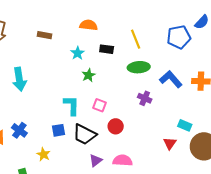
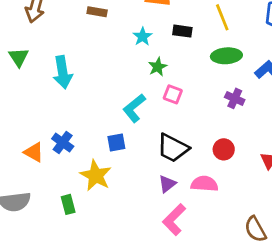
cyan L-shape: (72, 105) -> (134, 108), turned -130
pink square: (100, 105) -> (173, 94), moved
red circle: (116, 126) -> (224, 149), moved
black trapezoid: (85, 134) -> (173, 148), moved
yellow star: (43, 154) -> (96, 176), size x1.6

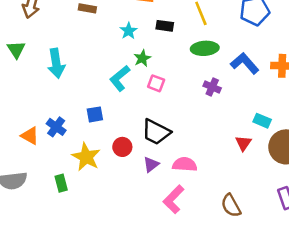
cyan L-shape: (134, 108) -> (120, 78), moved
blue square: (116, 143) -> (95, 114), moved
red circle: (224, 149) -> (122, 147), moved
pink L-shape: (174, 220) -> (173, 199), moved

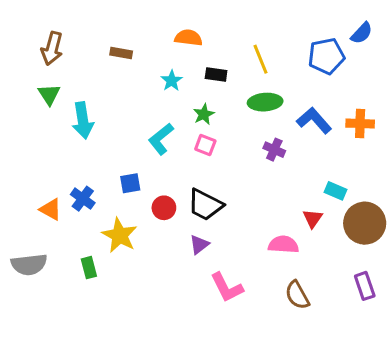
green triangle: (16, 50) -> (49, 94), moved
green star: (142, 58) -> (204, 114), moved
red circle: (122, 147) -> (164, 208), moved
pink semicircle: (185, 164) -> (283, 245), moved
pink L-shape: (173, 199) -> (227, 287), turned -72

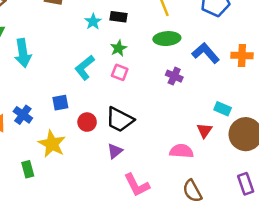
black rectangle: (216, 74) -> (119, 17), moved

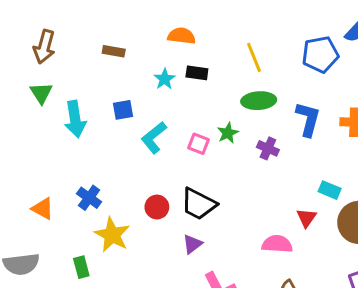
green star: (119, 48) -> (228, 133), moved
blue L-shape: (206, 53) -> (308, 119), turned 56
blue square: (60, 103) -> (123, 110), moved
blue cross: (23, 115) -> (89, 198), moved

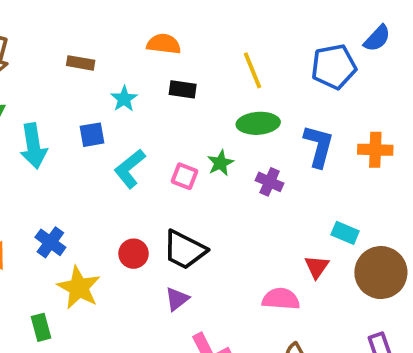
cyan star: (165, 79) -> (124, 99), moved

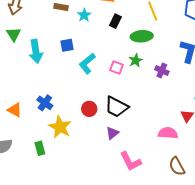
black rectangle: (183, 89) -> (115, 21), turned -72
cyan star: (124, 99) -> (84, 15), moved
green ellipse: (258, 123) -> (142, 36), moved

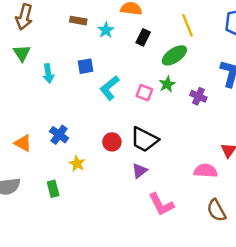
green ellipse: (142, 36) -> (174, 55), turned -30
cyan arrow: (36, 51) -> (48, 73), size x0.7
yellow star: (60, 127) -> (77, 164), size x0.6

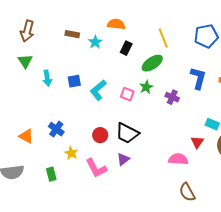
blue square: (85, 66) -> (74, 81), moved
pink L-shape: (161, 204) -> (96, 168), moved

